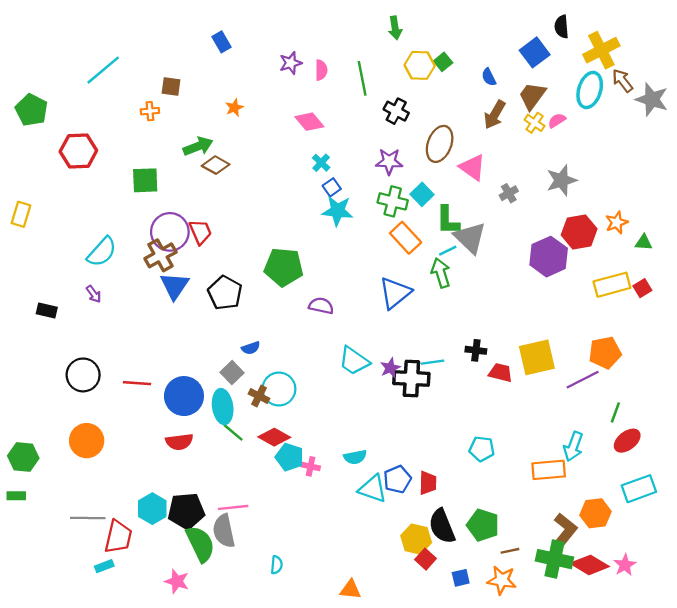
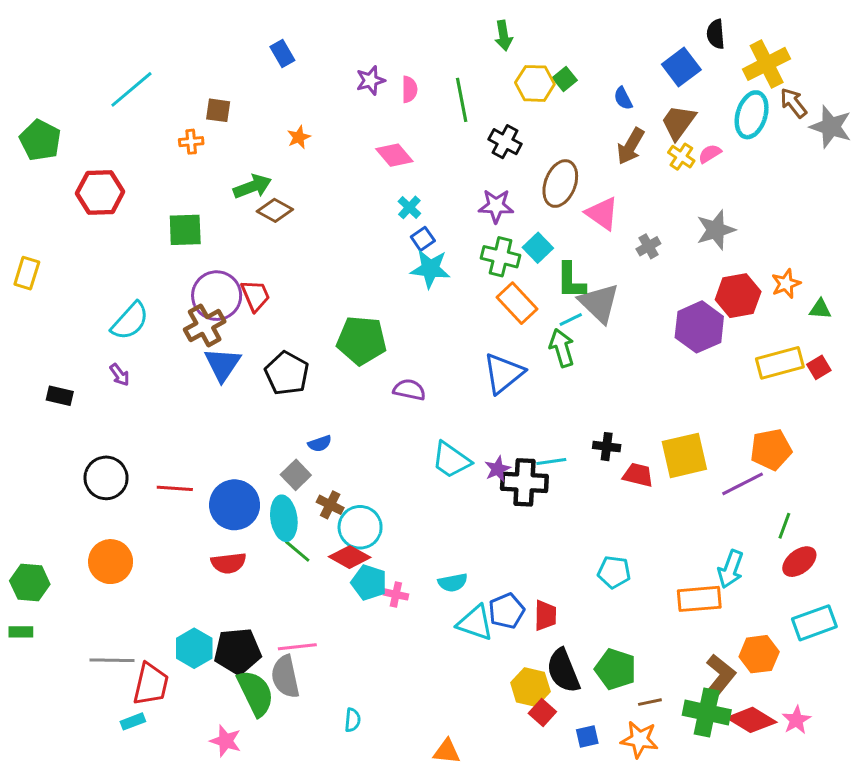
cyan circle: (279, 389) -> (360, 527), moved

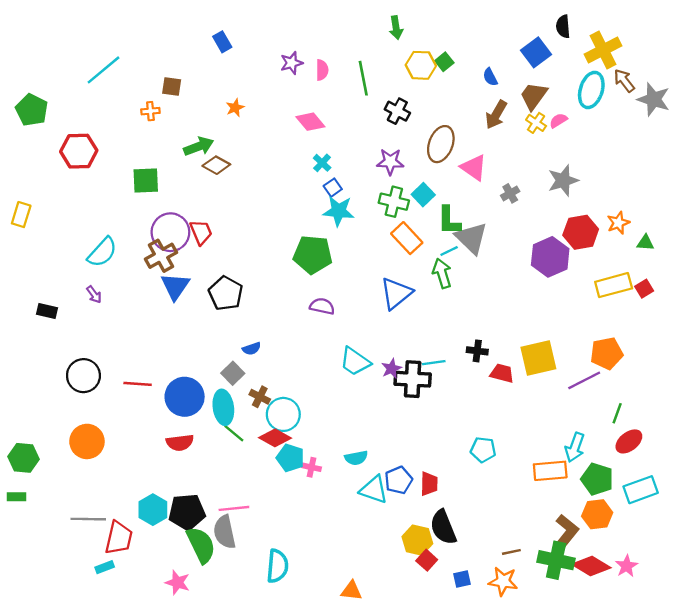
green pentagon: (362, 340) -> (313, 255), moved
green pentagon: (616, 669) -> (597, 479), moved
cyan semicircle: (353, 720) -> (277, 566), size x1.8

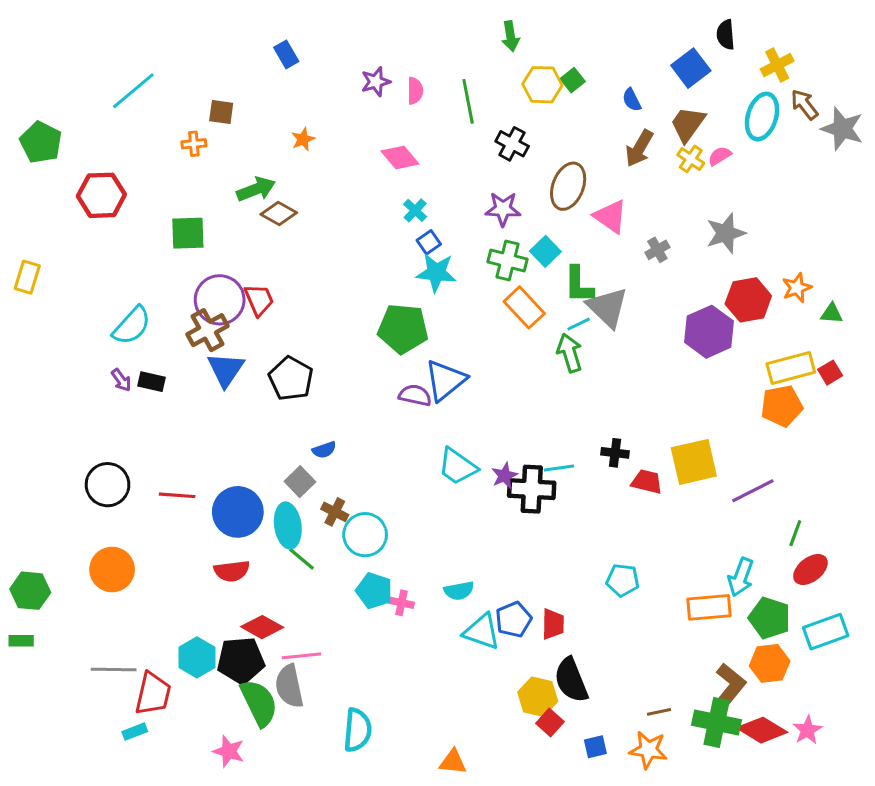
yellow cross: (603, 50) -> (777, 65), size x0.7
blue triangle: (396, 293) -> (445, 380), moved
black rectangle: (47, 311) -> (151, 382), moved
orange pentagon: (607, 353) -> (782, 406), moved
red diamond: (275, 438) -> (262, 627), moved

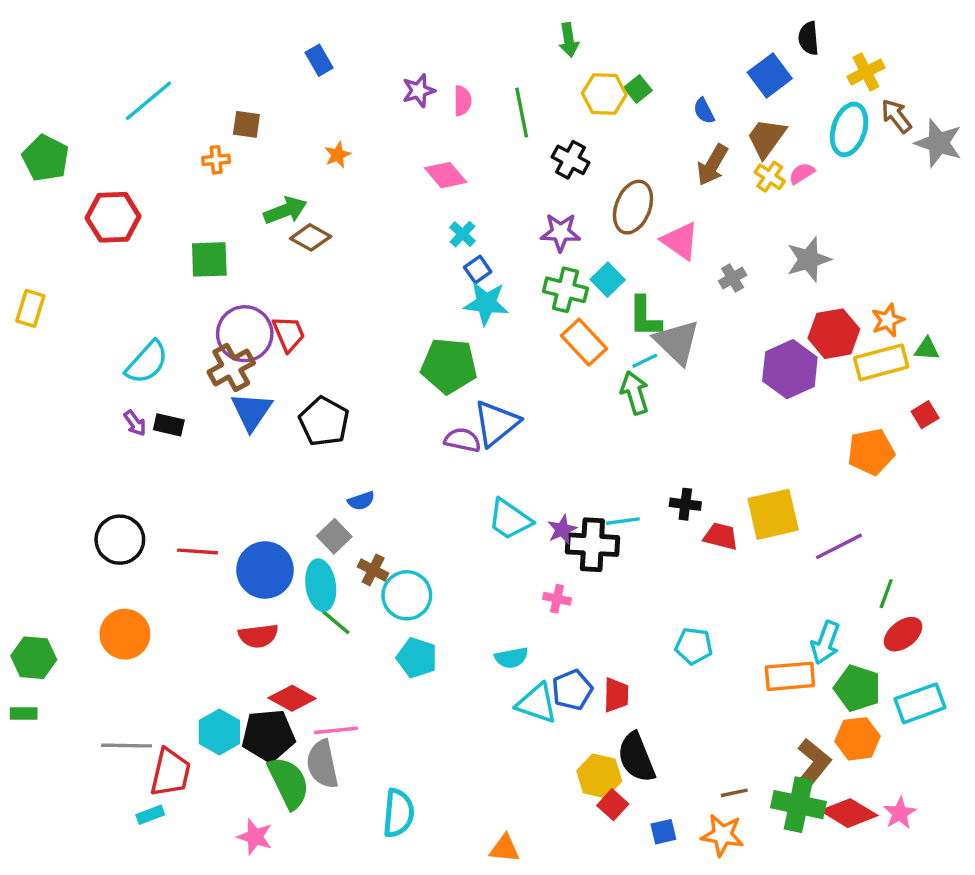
yellow rectangle: (791, 368) -> (881, 362), moved
pink cross: (401, 603) -> (557, 599), moved

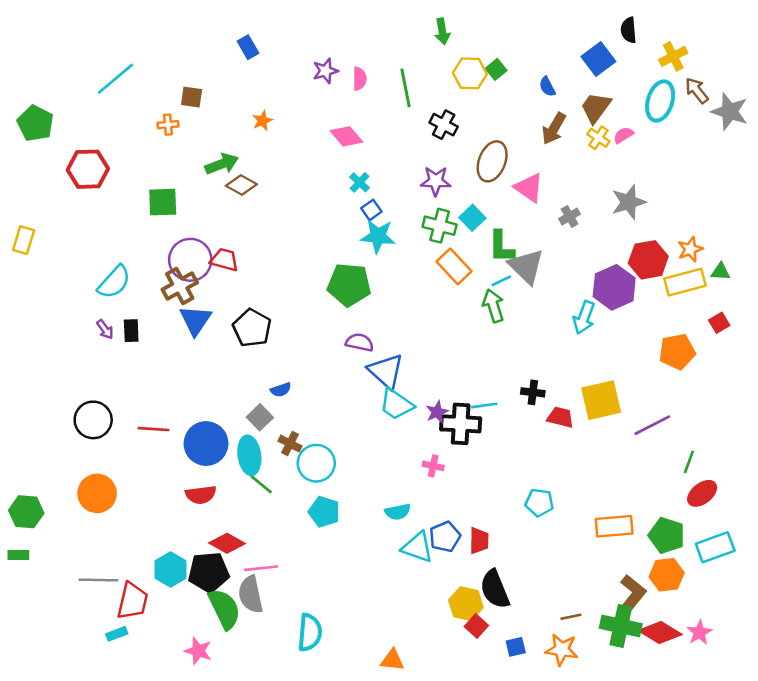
red trapezoid: (289, 334) -> (224, 260), turned -52
blue triangle: (496, 423) -> (386, 371), moved, turned -39
black rectangle: (169, 425) -> (131, 331), turned 75
cyan arrow: (825, 643) -> (584, 318), moved

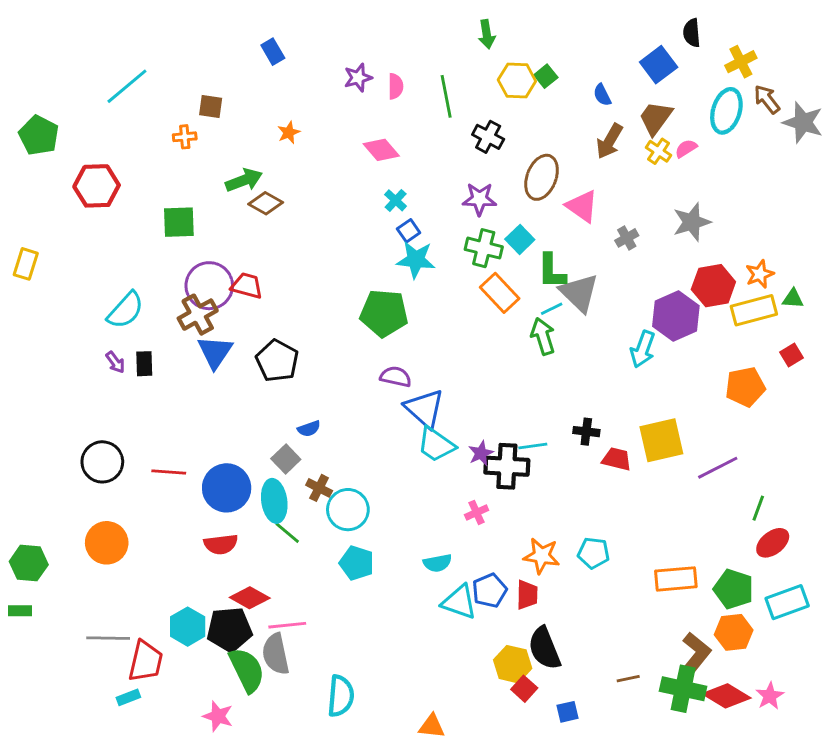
pink cross: (433, 466) -> (477, 512), turned -36
orange star: (562, 650) -> (542, 556), moved

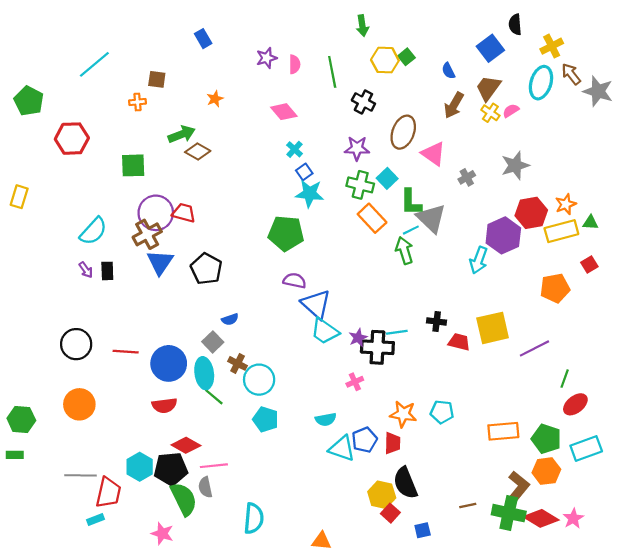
gray semicircle: (276, 654) -> (205, 487), size x0.7

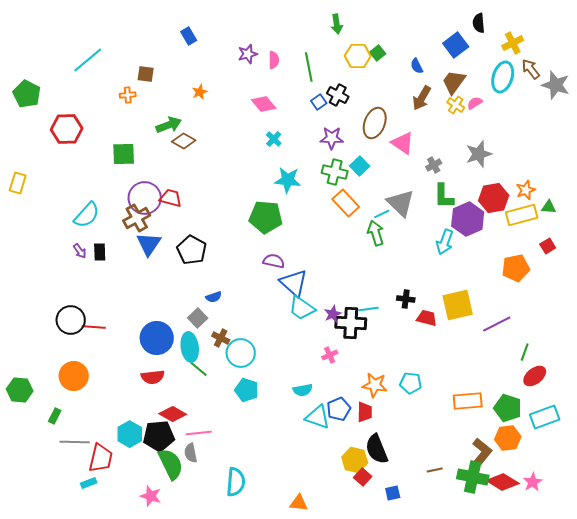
blue square: (304, 172) -> (319, 102), moved
green L-shape: (411, 202) -> (444, 196), moved
red line: (126, 352) -> (94, 327), moved
green rectangle: (15, 455) -> (55, 416), moved, turned -63

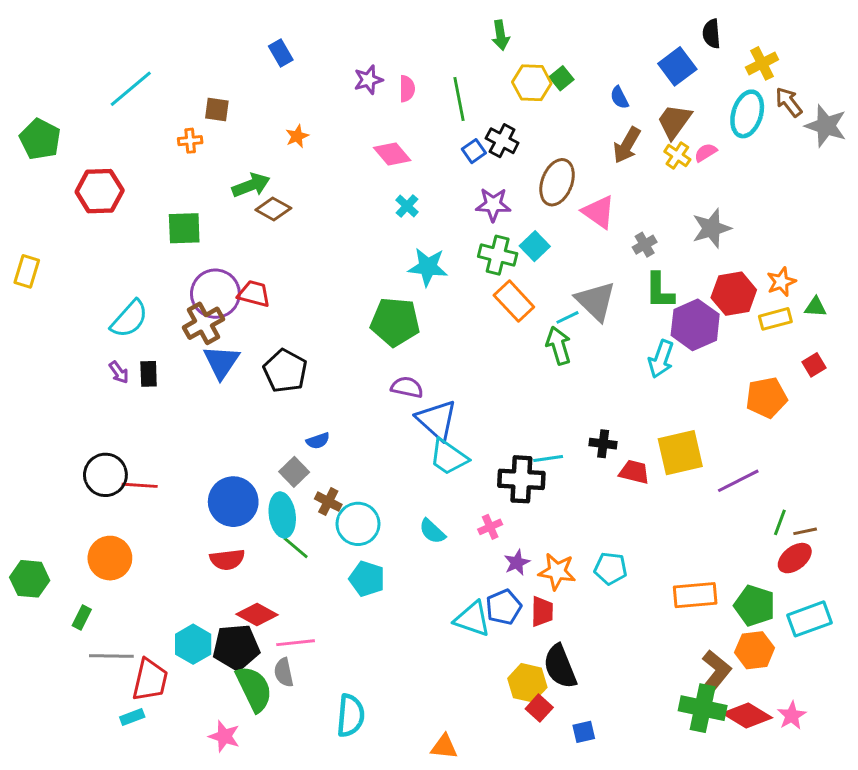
yellow rectangle: (522, 215) -> (775, 319), size x0.7
purple star: (333, 314) -> (517, 563), moved
cyan semicircle: (303, 390) -> (432, 531), moved, turned 54
brown line: (435, 470) -> (805, 531), moved

